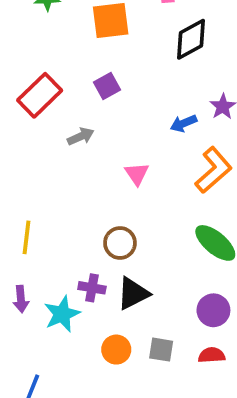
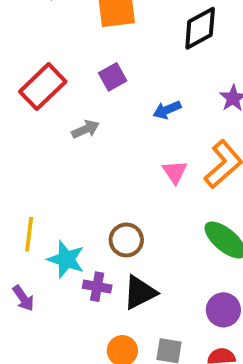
blue arrow: (184, 123) -> (167, 110), moved
pink triangle: (137, 174) -> (175, 172), moved
purple arrow: (21, 299) -> (23, 298), turned -30
cyan star: (62, 314) -> (66, 259), moved, turned -30

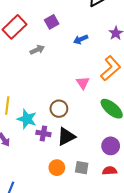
pink triangle: (175, 172) -> (83, 83), moved

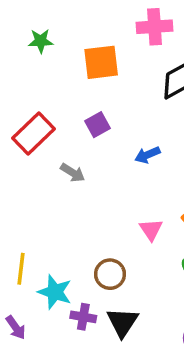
gray arrow: (37, 50) -> (73, 173), turned 56
black triangle: (66, 137) -> (122, 322), turned -30

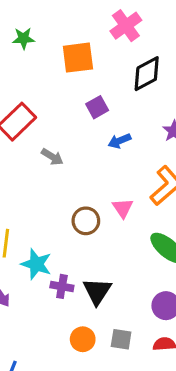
pink cross: (155, 27) -> (126, 26), turned -32
purple square: (98, 125) -> (97, 107), moved
brown circle: (110, 274) -> (86, 221), moved

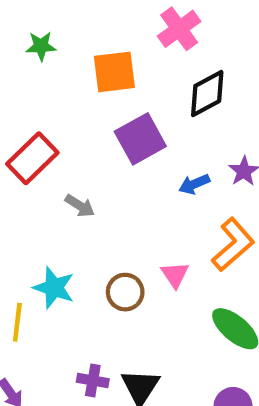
purple square: (97, 107) -> (140, 139), size x1.6
blue arrow: (119, 141) -> (194, 184), moved
cyan star: (36, 264) -> (54, 288), moved

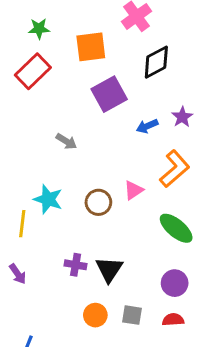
red rectangle: (32, 158) -> (33, 71), moved
pink triangle: (175, 275) -> (133, 190), turned 30

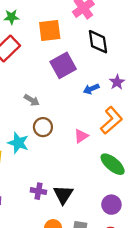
black diamond: (156, 62) -> (98, 42), turned -70
brown circle: (98, 202) -> (43, 127), moved

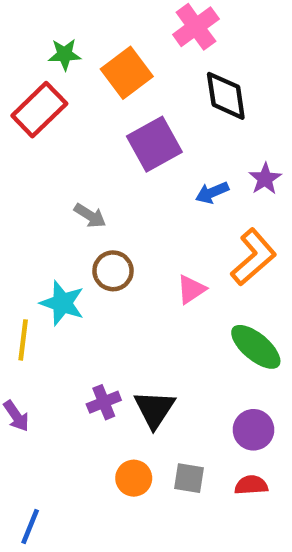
green star: (11, 17) -> (65, 54), moved
orange square: (50, 30) -> (127, 73), turned -30
purple cross: (38, 191) -> (104, 402), turned -32

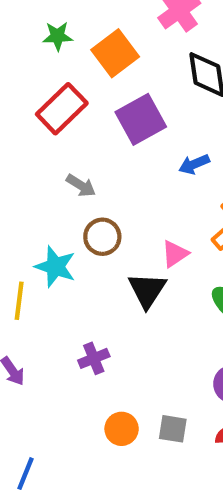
red rectangle: (39, 110) -> (62, 109), moved
black triangle: (154, 409) -> (147, 290), moved

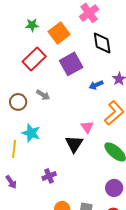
brown circle: (102, 237) -> (18, 102), moved
pink triangle: (175, 254) -> (87, 127), turned -32

